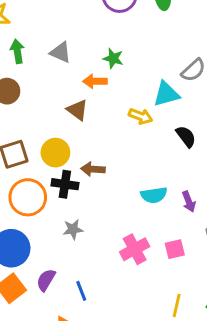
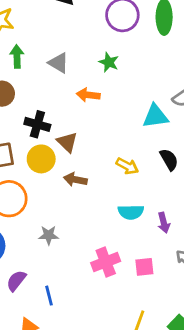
green star: (113, 58) -> (109, 62), moved
brown triangle: (77, 110) -> (67, 142), moved
yellow arrow: (141, 116) -> (127, 166), moved
black cross: (65, 184) -> (37, 124), moved

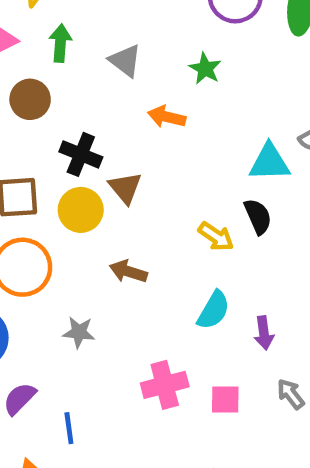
black semicircle: (169, 159) -> (258, 216), moved
brown arrow: (75, 180) -> (128, 272), moved
cyan semicircle: (131, 212) -> (214, 310), turned -65

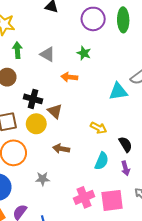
black semicircle: (258, 216) -> (125, 144), moved
pink square: (225, 400) -> (112, 200), size x1.6

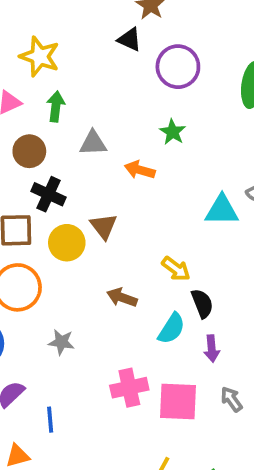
purple circle: (93, 19) -> (178, 67), moved
gray triangle: (48, 54) -> (93, 143), moved, turned -42
black cross: (33, 99) -> (49, 194), moved
black semicircle: (125, 144) -> (202, 303), moved
brown arrow: (61, 149) -> (122, 297), moved

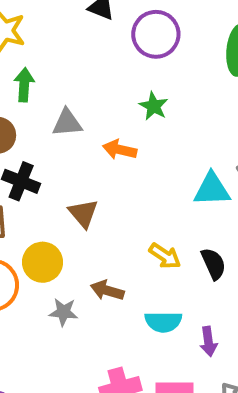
yellow circle: (67, 243) -> (42, 262), moved
black semicircle: (202, 303) -> (213, 264), moved
cyan semicircle: (172, 329) -> (163, 322), turned 60
gray star: (61, 342) -> (63, 312), moved

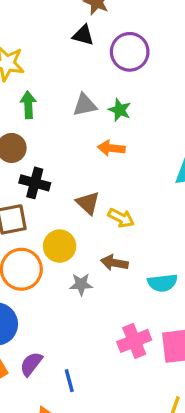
green star: (154, 106) -> (120, 110), moved
gray triangle: (67, 123) -> (85, 105), moved
yellow arrow: (165, 256) -> (121, 218), moved

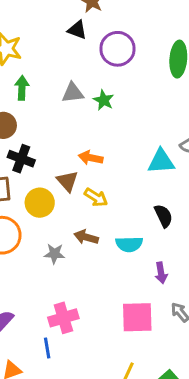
orange arrow: (111, 148) -> (91, 158), moved
yellow circle: (60, 246) -> (40, 203), moved
cyan semicircle: (163, 283) -> (129, 244), moved
pink cross: (134, 341) -> (63, 318), moved
blue line: (69, 381) -> (47, 348), moved

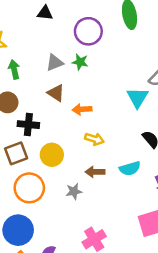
purple circle: (118, 49) -> (88, 31), moved
cyan triangle: (161, 161) -> (137, 98), turned -40
brown triangle: (67, 181) -> (56, 93), moved

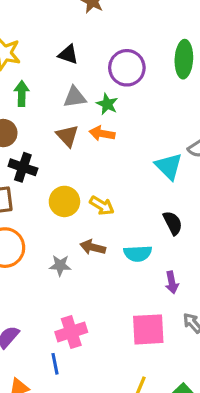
black triangle: (45, 13) -> (68, 54), moved
cyan triangle: (137, 98) -> (169, 166), turned -30
orange arrow: (82, 109) -> (102, 133), moved
yellow circle: (52, 155) -> (64, 201), moved

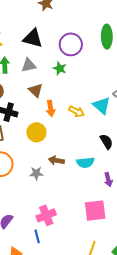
black triangle: (68, 54) -> (33, 38), size x1.5
gray triangle: (75, 97) -> (29, 65), moved
orange arrow: (102, 133) -> (51, 108), moved, turned -105
yellow arrow: (102, 206) -> (77, 111), moved

